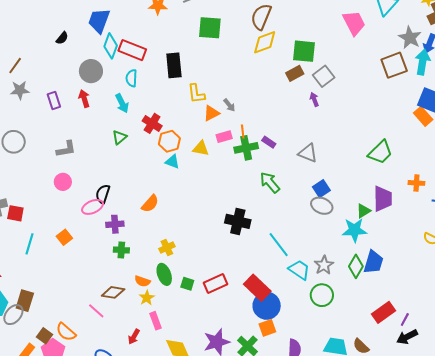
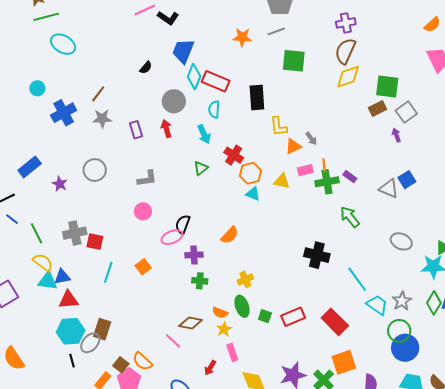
blue square: (321, 189) -> (407, 180), moved
blue circle: (267, 306) -> (405, 348), moved
orange square: (267, 328) -> (344, 362), size x1.4

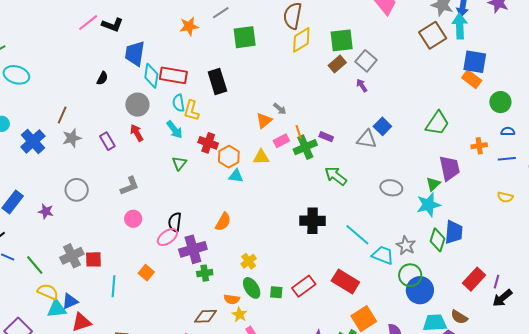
yellow L-shape: (279, 126) -> (191, 111), moved, turned 35
purple cross: (194, 255) -> (193, 249), size x1.5

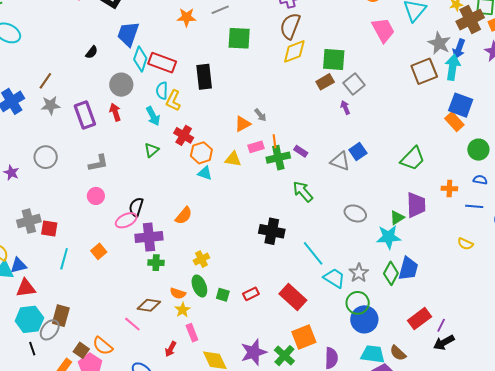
purple rectangle: (107, 141) -> (85, 115), size x1.5
red rectangle: (304, 286) -> (251, 294), size x0.7

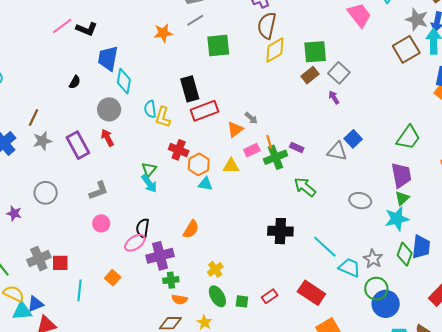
red rectangle: (162, 63) -> (204, 111), moved, turned -32
cyan arrow: (153, 116) -> (149, 183), moved
purple trapezoid: (416, 205) -> (401, 175), moved
orange semicircle: (178, 293) -> (180, 299), moved

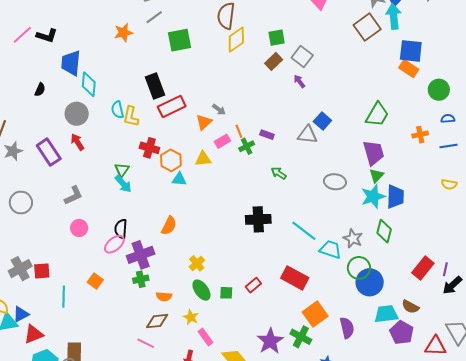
green square: (315, 52) -> (277, 38), size x0.7
green cross: (275, 157) -> (247, 146), size x0.7
green arrow: (305, 187) -> (279, 173), size x0.7
blue trapezoid: (421, 247) -> (395, 197), moved
green cross: (171, 280) -> (141, 279), moved

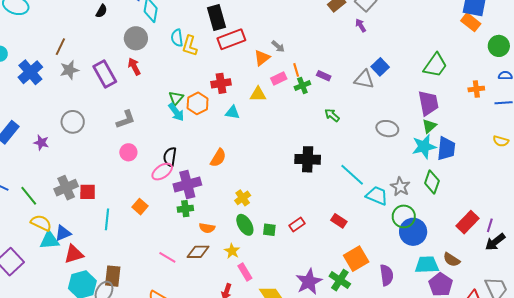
red cross: (149, 148) -> (221, 83), moved, turned -30
orange hexagon: (171, 160) -> (198, 103), moved
red rectangle: (295, 278) -> (339, 221), size x0.6
pink line: (146, 343) -> (167, 257), moved

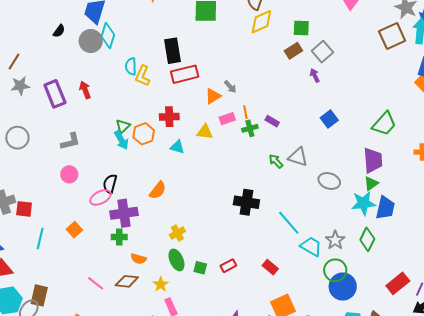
gray circle: (136, 38) -> (91, 41), moved
gray triangle: (364, 79) -> (298, 157), moved

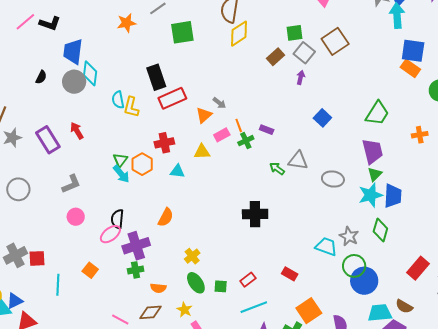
green square: (301, 28) -> (294, 33), moved
brown square: (392, 36) -> (335, 41), moved
purple arrow: (315, 75) -> (301, 77), turned 48
cyan line: (289, 223) -> (254, 307), moved, turned -60

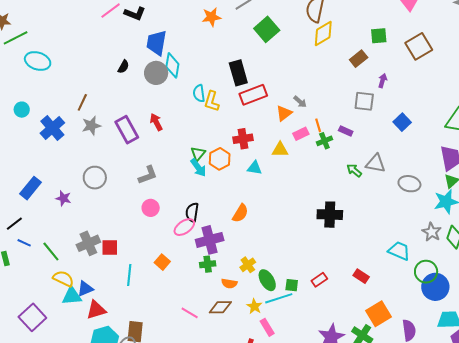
green square: (182, 32) -> (267, 29), turned -35
gray square: (304, 53) -> (364, 101), moved, turned -35
gray star: (349, 236) -> (432, 232), moved
yellow cross: (192, 256) -> (248, 265), moved
cyan line: (254, 307) -> (279, 298), moved

